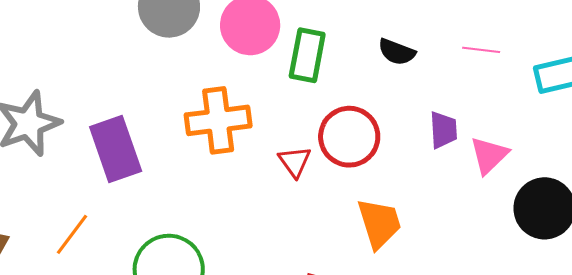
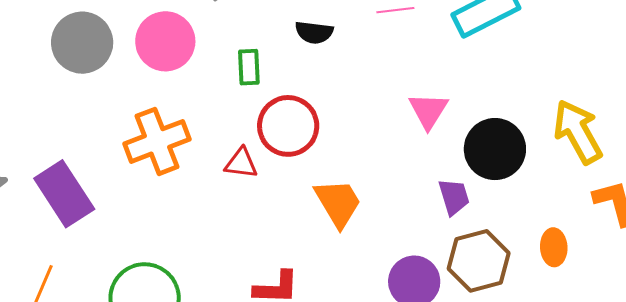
green rectangle: (307, 55) -> (249, 67), moved, size x0.7
purple trapezoid: (443, 130) -> (454, 197), moved
red triangle: (295, 162) -> (241, 163), turned -33

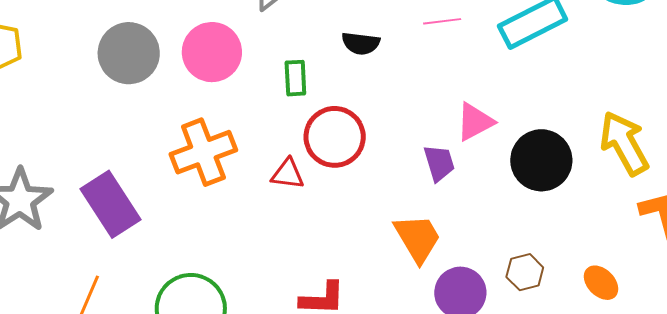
pink triangle: (428, 111) -> (475, 122), turned 30
purple trapezoid: (454, 197) -> (439, 163), moved
orange trapezoid: (338, 203) -> (418, 238), moved
orange ellipse: (554, 247) -> (601, 283), moved, turned -42
brown hexagon: (479, 261) -> (525, 272), size x0.6

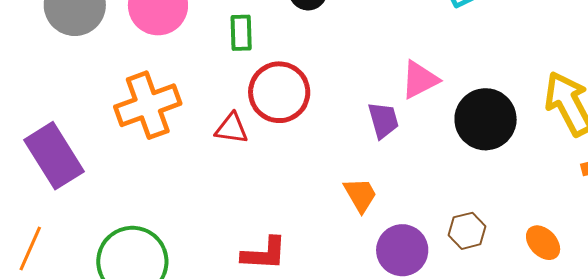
orange trapezoid: (418, 238) -> (360, 195), size x0.7

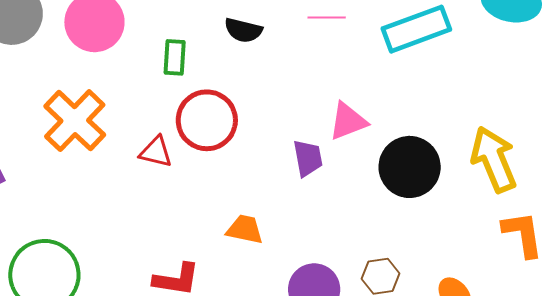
orange cross: (148, 105) -> (75, 121), turned -32
orange trapezoid: (360, 195) -> (245, 229), moved, turned -54

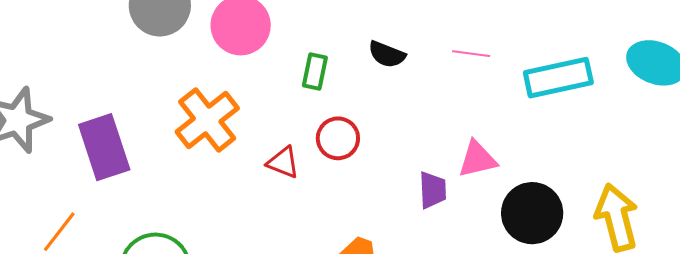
red circle: (207, 120) -> (338, 138), size x0.7

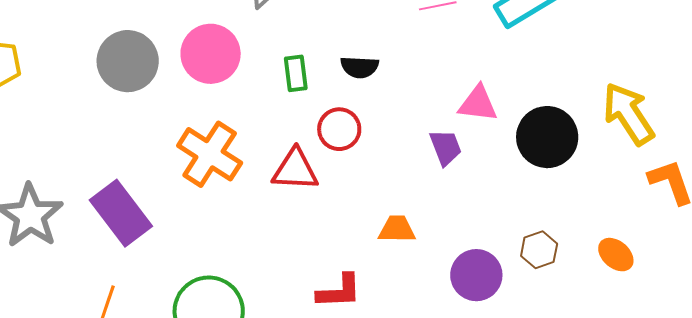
black semicircle: (387, 54) -> (360, 67), moved
pink triangle: (477, 159) -> (478, 104), turned 39
red triangle: (283, 162) -> (295, 170), size x1.4

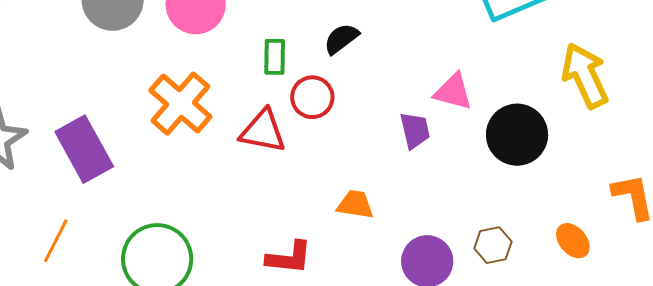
black semicircle: (360, 67) -> (341, 39), turned 132
green rectangle: (296, 73) -> (275, 57), moved
yellow arrow: (628, 114) -> (585, 75), moved
orange ellipse: (616, 255) -> (573, 241), moved

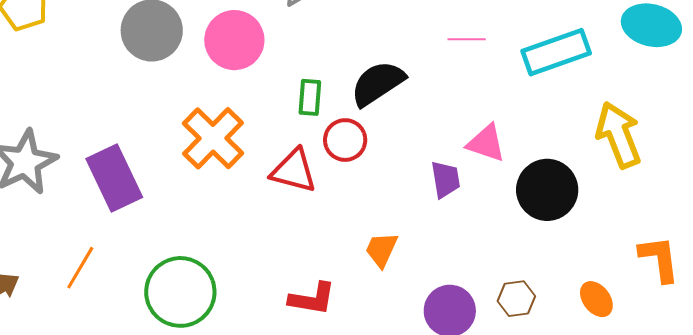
black semicircle: (341, 39) -> (378, 83), size x1.5
orange trapezoid: (355, 204) -> (381, 250), turned -78

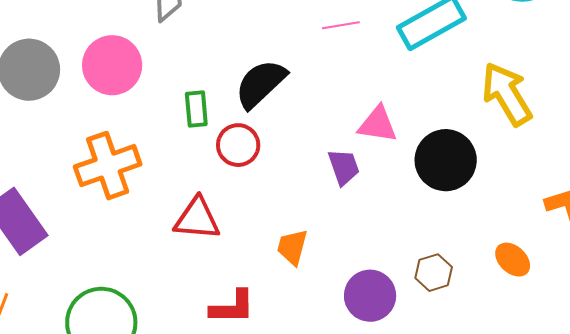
orange cross: (213, 138) -> (108, 166), turned 36
red triangle: (294, 171) -> (197, 219), moved

